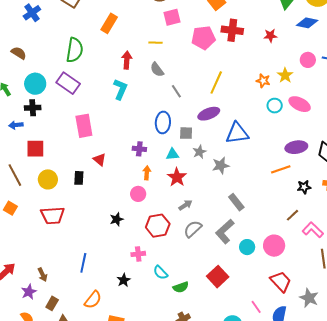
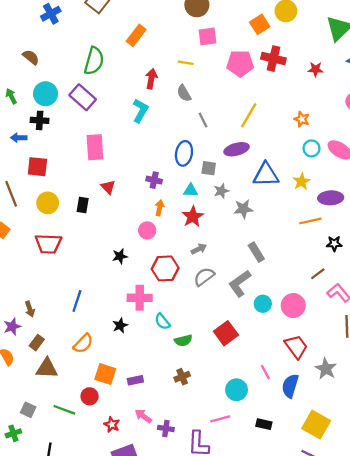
yellow star: (285, 75) -> (302, 181), moved
pink cross: (138, 254) -> (140, 298), size x1.5

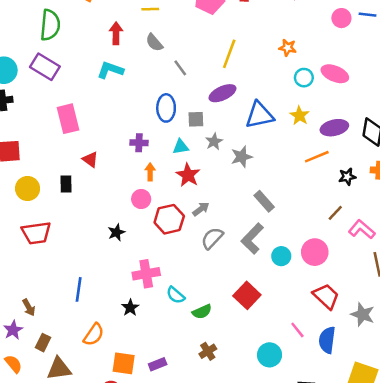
cyan L-shape: (140, 111) -> (110, 70), turned -90
red hexagon: (165, 268) -> (169, 219), moved

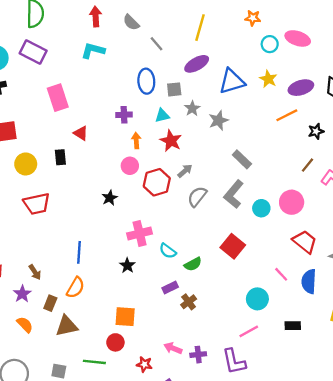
orange semicircle: (94, 335) -> (75, 288), moved
brown cross: (208, 351) -> (189, 302), moved
purple rectangle: (158, 364) -> (170, 287), moved

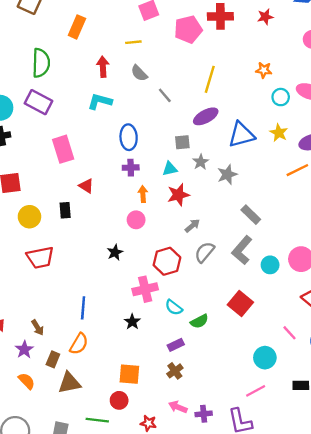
blue ellipse: (146, 81) -> (129, 137), moved
red star: (171, 141) -> (178, 195), turned 30
red hexagon: (157, 182) -> (167, 261), moved
brown cross: (189, 302) -> (175, 371), moved

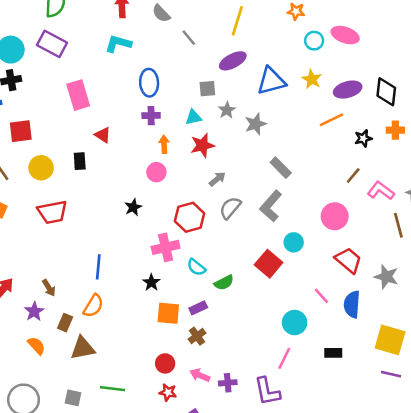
cyan circle: (270, 265) -> (294, 242), moved
orange square: (129, 374) -> (168, 313), moved
pink line: (256, 391) -> (284, 358), turned -36
red circle: (119, 400) -> (165, 363), moved

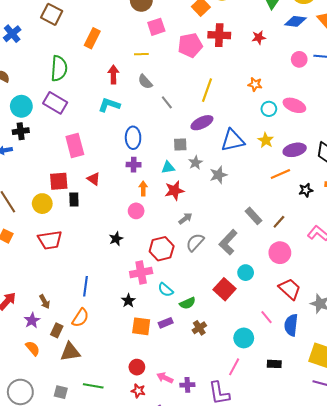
red square: (21, 131) -> (59, 181), moved
gray rectangle: (281, 168) -> (253, 216), moved
brown line: (353, 175) -> (279, 222), moved
brown cross: (197, 336) -> (199, 328), moved

